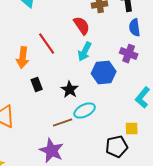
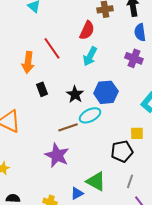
red semicircle: (82, 26) -> (87, 30), turned 60
blue hexagon: (104, 73) -> (106, 92), moved

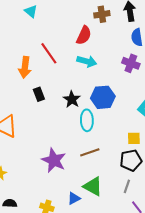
cyan arrow: (90, 56) -> (87, 61), turned -102
cyan ellipse: (90, 115) -> (87, 120), turned -65
brown line: (68, 127) -> (90, 152), moved
black pentagon: (122, 151) -> (131, 160), moved

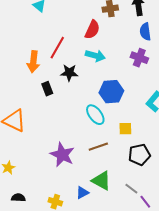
red line: (49, 53) -> (57, 48), turned 65
black star: (72, 99) -> (69, 73), moved, turned -30
cyan ellipse: (87, 120) -> (95, 115), turned -35
yellow square: (134, 138) -> (125, 129), moved
gray line: (127, 186) -> (131, 189), moved, turned -72

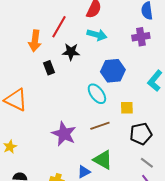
purple cross: (139, 58) -> (141, 37), turned -30
gray line: (131, 189) -> (147, 163), moved

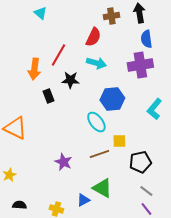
purple cross: (141, 37) -> (140, 65), size x1.4
yellow square: (127, 108) -> (119, 141), moved
purple star: (64, 134) -> (63, 162), size x0.7

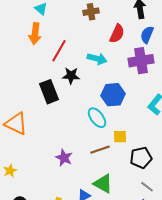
brown cross: (111, 16) -> (91, 12), moved
red semicircle: (93, 37) -> (117, 34), moved
blue semicircle: (146, 39) -> (147, 35), turned 30
orange arrow: (34, 69) -> (35, 34), moved
black rectangle: (48, 96) -> (49, 92), size x1.6

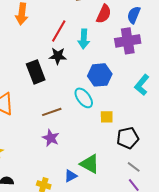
red line: (59, 51) -> (59, 31), moved
cyan arrow: (97, 59) -> (84, 39), turned 78
brown line: (100, 150) -> (52, 112), moved

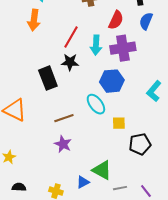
purple cross: (128, 41) -> (123, 48), moved
gray line: (134, 167) -> (120, 188), moved, turned -48

